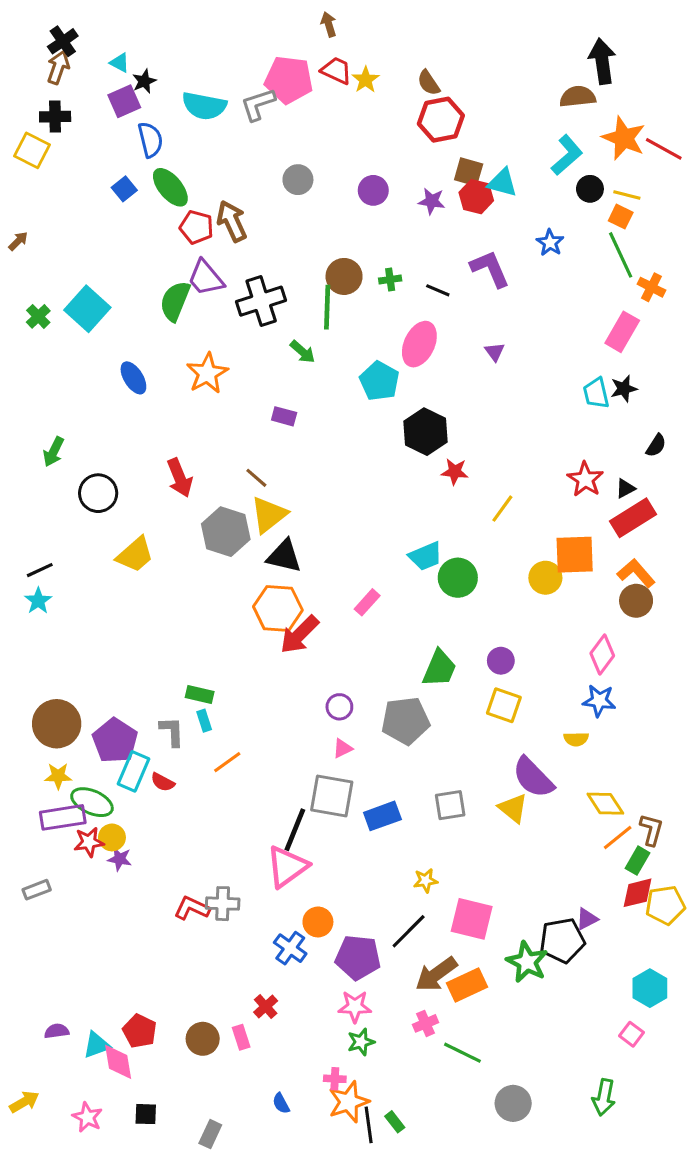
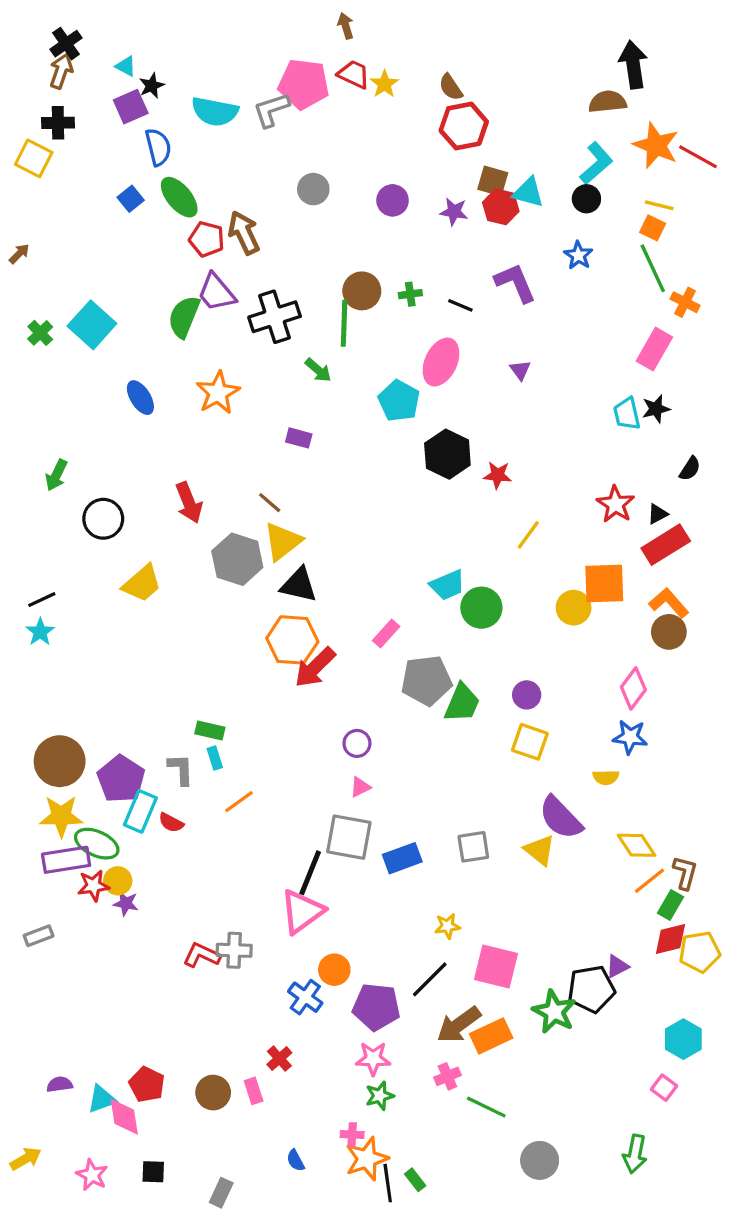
black circle: (590, 189) -> (586, 199), moved
red star: (455, 472) -> (498, 475), moved
gray pentagon: (406, 721) -> (426, 680), moved
yellow star: (58, 776) -> (61, 816), size x1.5

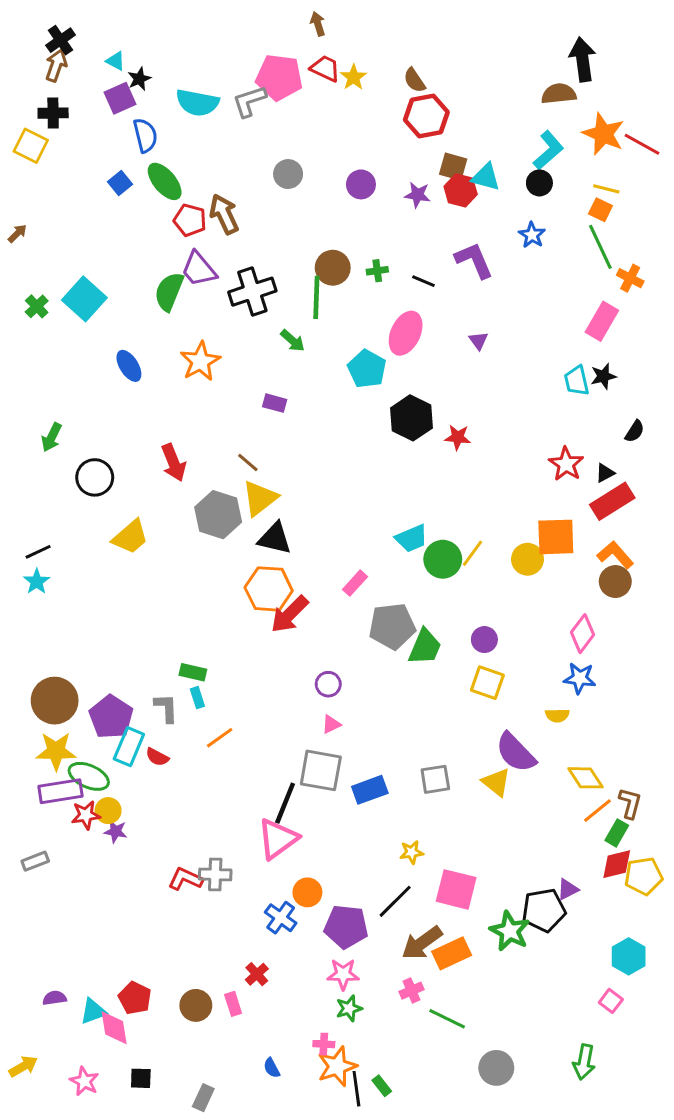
yellow line: (528, 535) -> (472, 553), moved

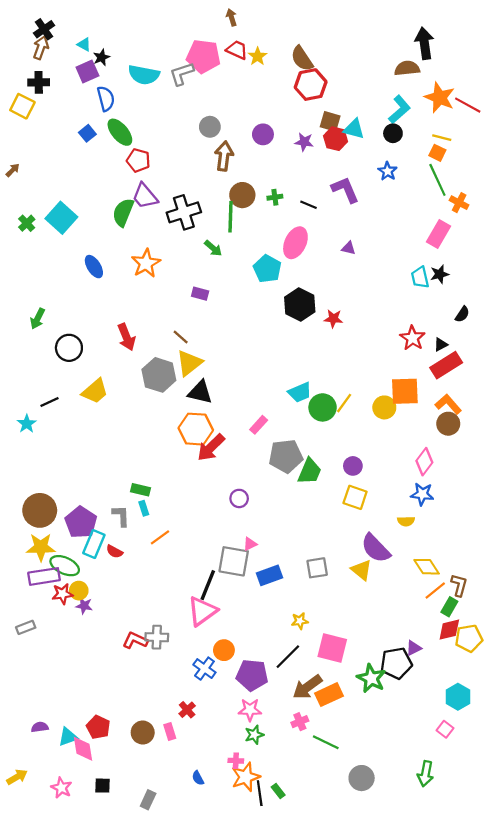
brown semicircle: (414, 80) -> (302, 59), size x1.4
brown arrow: (224, 214) -> (224, 156), moved, turned 32
purple triangle: (478, 341) -> (349, 248), turned -40
black line: (38, 552) -> (49, 402), moved
pink triangle: (331, 724) -> (250, 544), moved

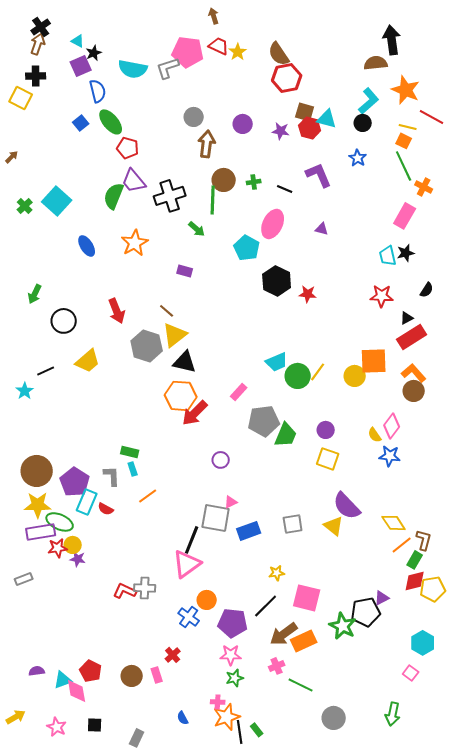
red line: (468, 105) -> (432, 117), moved
red star: (412, 338) -> (382, 296), moved, turned -30
yellow semicircle: (406, 521) -> (375, 435), moved, turned 56

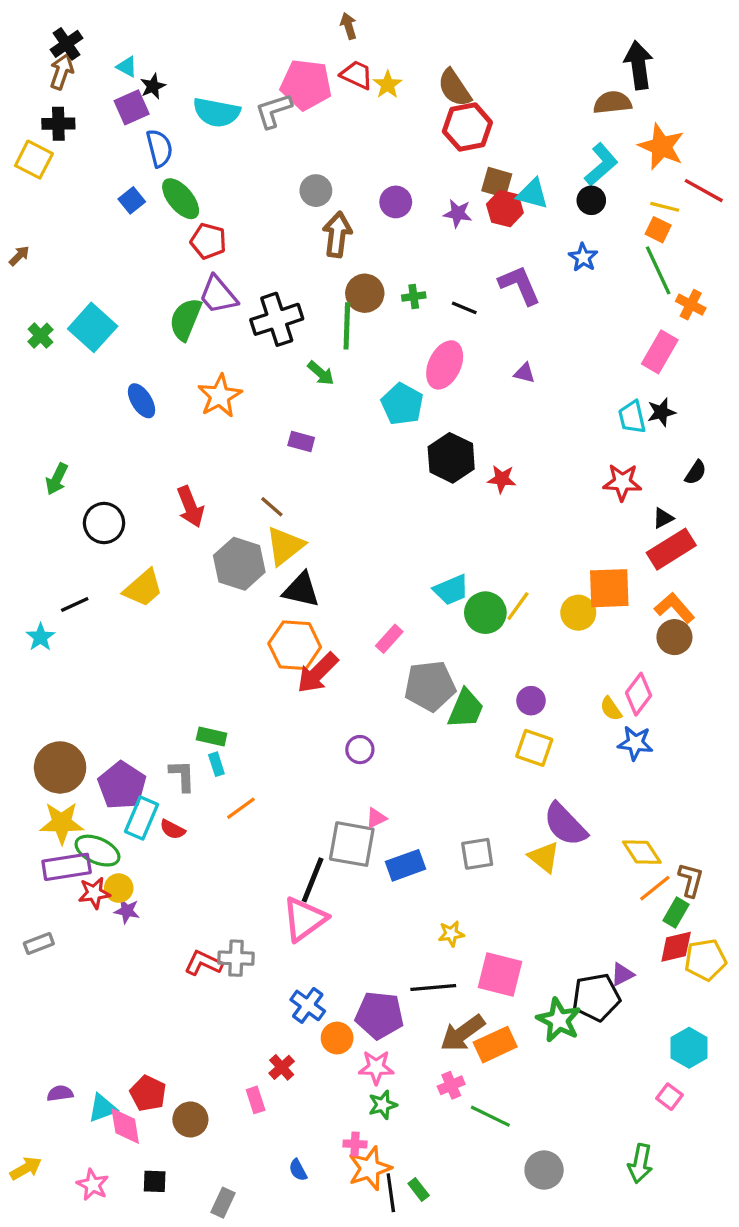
orange circle: (207, 600) -> (337, 1038), moved
black line: (266, 606) -> (433, 987), turned 40
brown circle: (132, 676) -> (190, 1119), moved

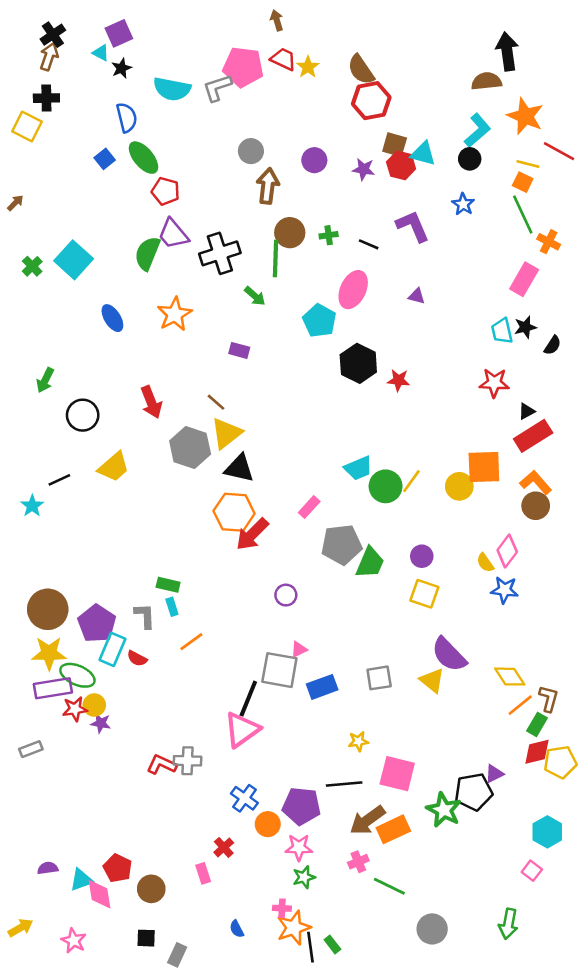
purple square: (132, 107) -> (119, 33), moved
black semicircle: (696, 472) -> (552, 345), moved
black square: (155, 1181) -> (146, 938), moved

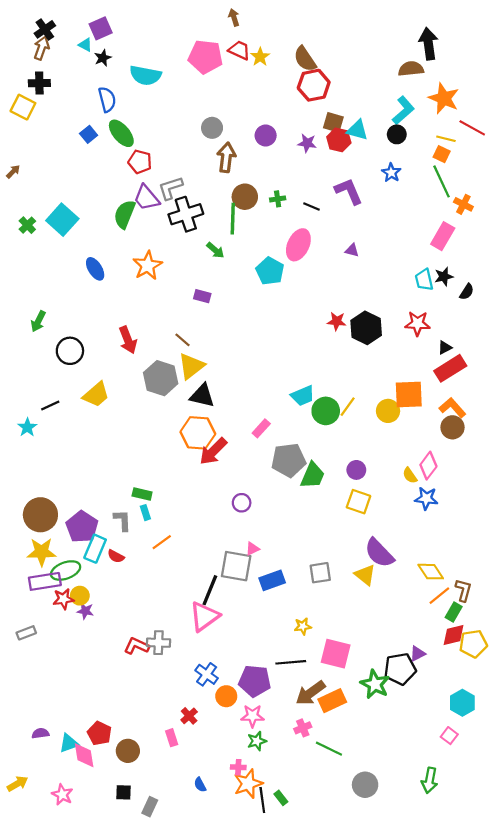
gray L-shape: (217, 88) -> (171, 188), moved
black hexagon: (358, 363) -> (366, 328), moved
green ellipse: (77, 675) -> (66, 571), turned -44

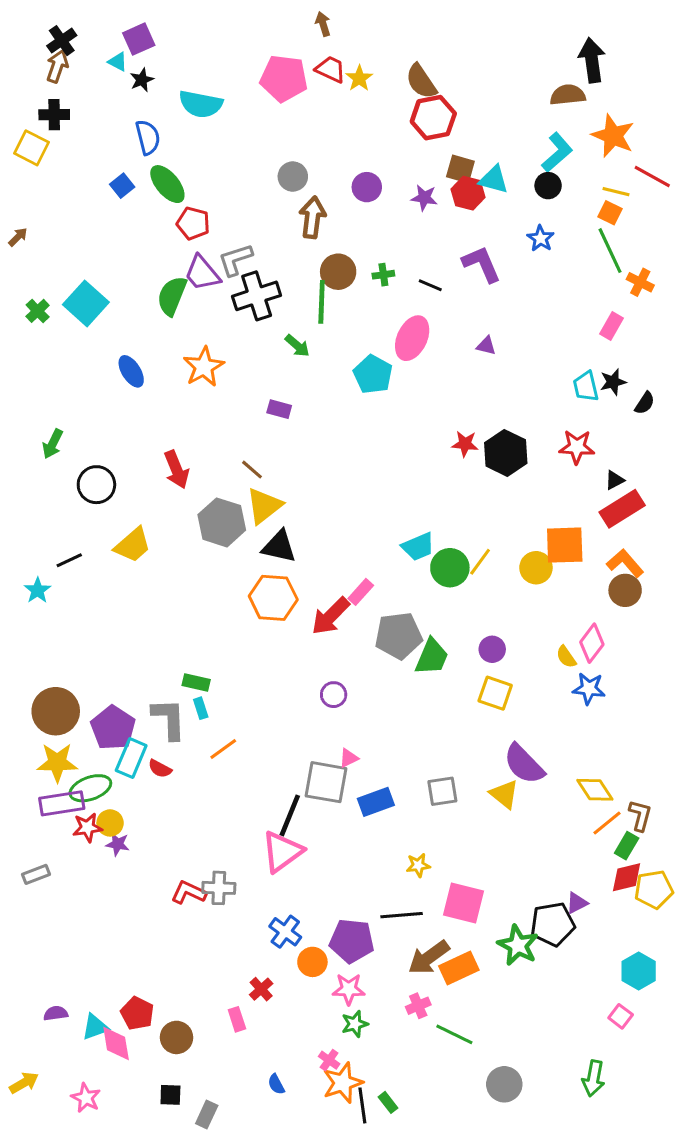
pink rectangle: (443, 236) -> (612, 326), size x0.7
red arrow: (213, 451) -> (331, 616), moved
gray L-shape: (122, 520) -> (169, 719), size x1.4
pink cross: (238, 767) -> (329, 1060), turned 32

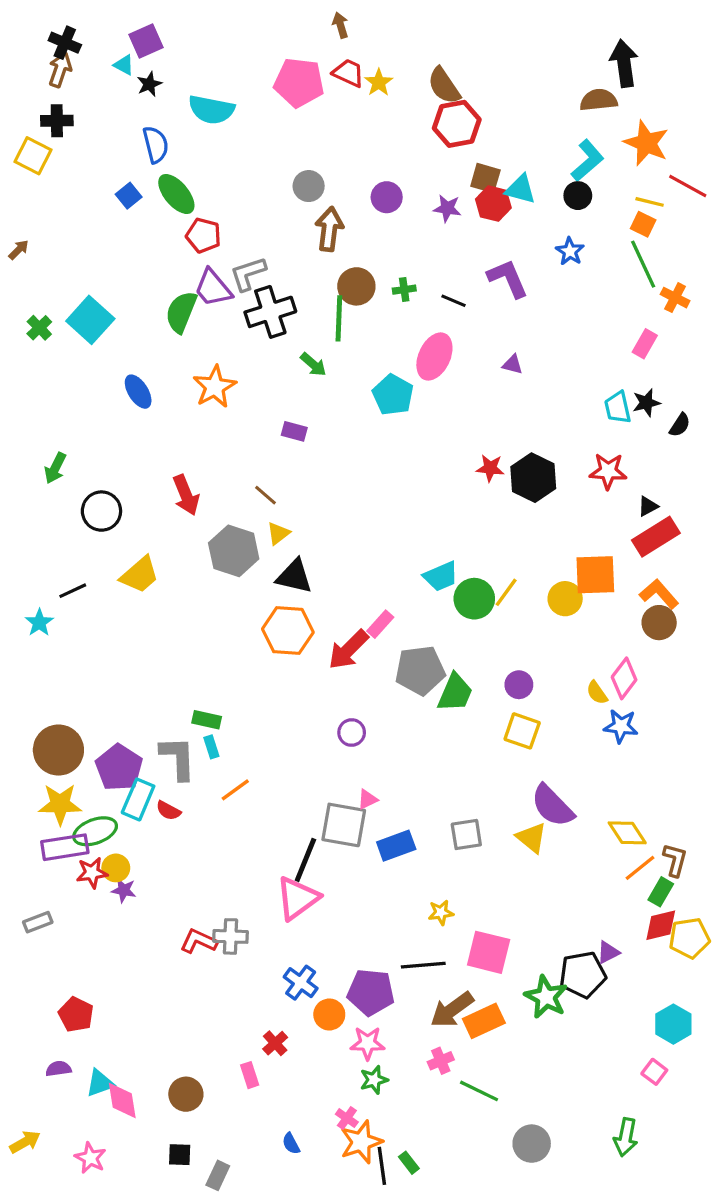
black cross: (62, 41) -> (65, 43), turned -32
yellow triangle: (264, 506) -> (278, 533), size x0.6
red pentagon: (137, 1013) -> (76, 1014), moved

